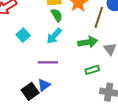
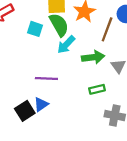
green semicircle: (57, 15) -> (59, 25), size x1.5
cyan square: (23, 35) -> (35, 29), moved, turned -32
cyan arrow: (54, 36) -> (66, 45), moved

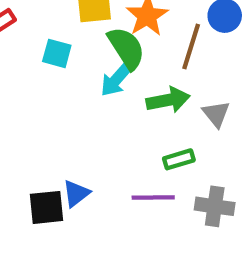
green semicircle: (59, 25) -> (126, 48), moved
purple line: (46, 79) -> (153, 197), moved
black square: (25, 111) -> (47, 207), turned 30

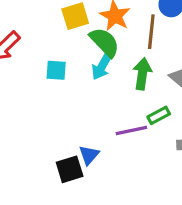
cyan square: (57, 53) -> (56, 70), moved
green arrow: (168, 100) -> (142, 74), turned -60
purple line: (153, 197) -> (131, 130), moved

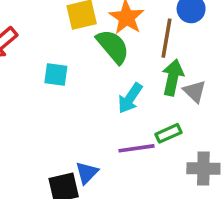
cyan arrow: (102, 66) -> (130, 98), moved
green arrow: (142, 74) -> (173, 77), moved

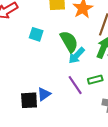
green semicircle: (113, 46) -> (69, 41), moved
purple line: (137, 148) -> (75, 85), turned 54

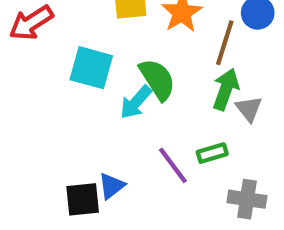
cyan square: (36, 34) -> (91, 68), size x1.5
cyan arrow: (77, 55) -> (136, 102), moved

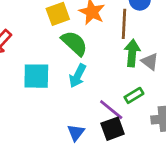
cyan square: (91, 68) -> (36, 76), moved
green semicircle: (157, 79) -> (74, 43), moved
black square: (83, 199) -> (113, 129), moved

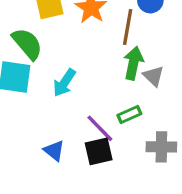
green semicircle: (74, 43) -> (27, 44), moved
blue triangle: (76, 132) -> (54, 151), turned -36

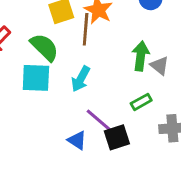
brown line: (128, 27) -> (86, 29), moved
purple line: (100, 128) -> (99, 120), moved

